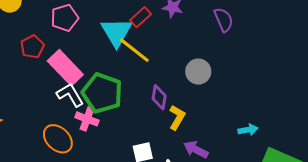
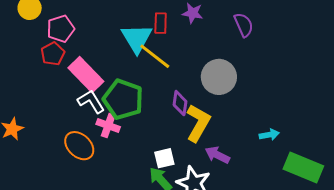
red rectangle: (141, 17) -> (161, 23), turned -45
pink pentagon: (65, 18) -> (61, 29), moved
gray circle: (198, 72) -> (219, 77), size x1.4
yellow L-shape: (177, 117) -> (198, 123), size x1.5

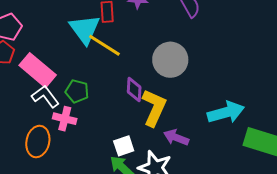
green pentagon: (123, 99) -> (77, 91), size x0.6
cyan arrow: (269, 135) -> (226, 112), size x1.8
orange ellipse: (79, 146) -> (38, 142), turned 64

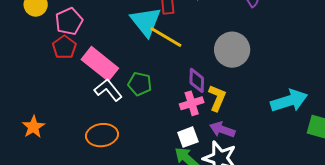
yellow L-shape: (154, 108) -> (217, 98), size x0.7
pink cross: (65, 119) -> (192, 103), moved, turned -30
purple arrow: (176, 138) -> (222, 130), moved
orange ellipse: (38, 142) -> (102, 135), turned 72

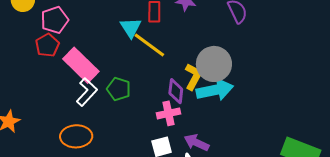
cyan triangle: (146, 22) -> (131, 28), size x0.7
white L-shape: (108, 90) -> (87, 92), turned 76
yellow L-shape: (217, 98) -> (193, 77), moved
cyan arrow: (289, 101) -> (215, 90), moved

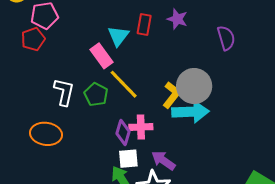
yellow line: (149, 45) -> (124, 84), moved
pink rectangle: (81, 65) -> (101, 56), moved, size x0.7
purple diamond: (176, 91) -> (123, 133), moved
white L-shape: (87, 92) -> (64, 92), turned -40

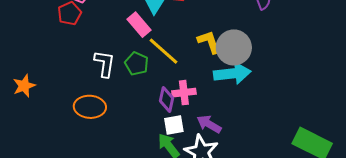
yellow L-shape: (172, 95) -> (209, 42), moved, turned -52

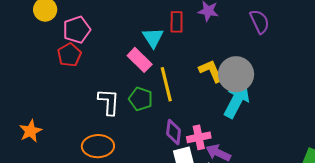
yellow line: (163, 51) -> (166, 84), turned 40
cyan arrow: (232, 73) -> (237, 100), turned -51
pink cross: (184, 93) -> (199, 137), moved

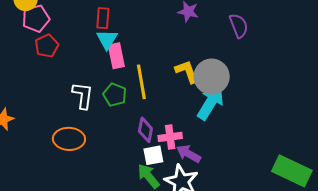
red rectangle: (177, 22) -> (103, 18), moved
pink pentagon: (77, 30) -> (36, 18), moved
cyan triangle: (153, 38) -> (107, 39), moved
pink rectangle: (140, 60) -> (116, 56), turned 30

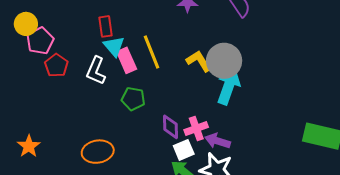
yellow line: (141, 82) -> (152, 52), moved
white L-shape: (83, 95) -> (96, 71), moved, turned -152

